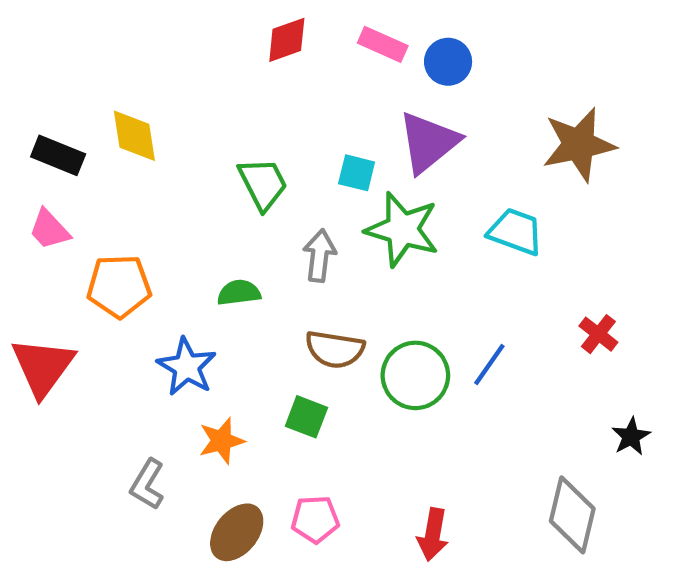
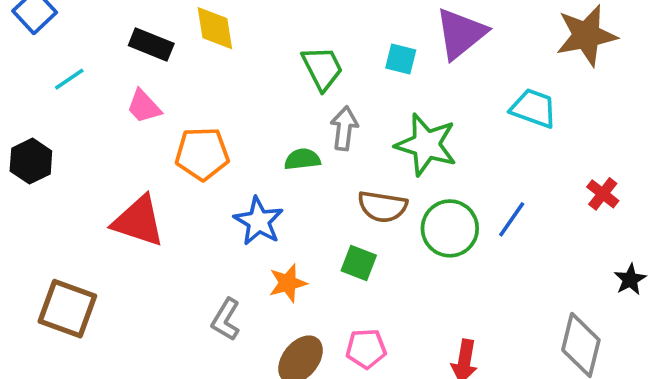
green star: (402, 229) -> (426, 145), moved
gray arrow: (320, 256) -> (344, 128), moved
red triangle: (43, 367) -> (138, 221), turned -48

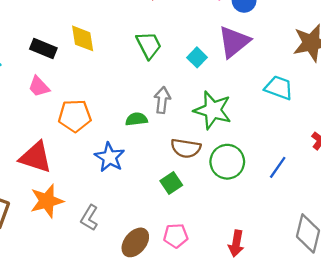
cyan square: (401, 59) -> (197, 57), turned 30
green trapezoid: (322, 68) -> (149, 45), moved
blue line: (512, 219) -> (278, 167), moved
green square: (359, 263) -> (171, 183), turned 35
orange star: (288, 283) -> (47, 201), moved, size x1.4

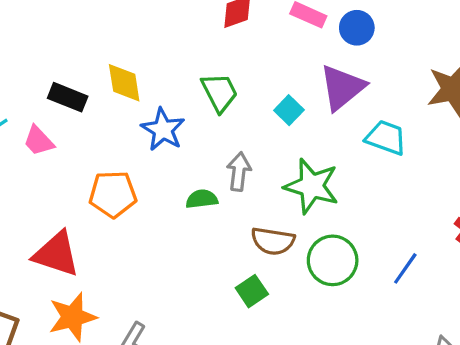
pink trapezoid: (39, 87) -> (39, 141), moved
cyan trapezoid: (279, 88) -> (386, 138), moved
blue star: (110, 157) -> (163, 130), moved

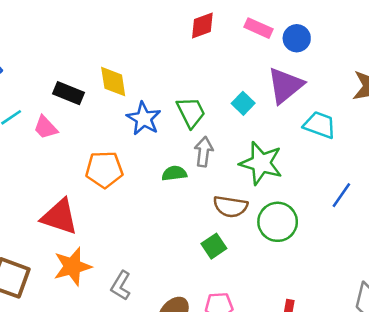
green trapezoid: (219, 92) -> (191, 112), moved
blue line: (405, 268) -> (341, 195), moved

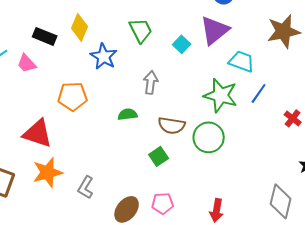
yellow diamond: (113, 82) -> (80, 27), turned 32
green trapezoid: (191, 112) -> (141, 30), moved
green star: (261, 163) -> (221, 95), moved
green semicircle: (174, 173) -> (128, 114), moved
blue line: (341, 195) -> (259, 93), moved

